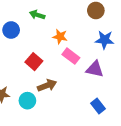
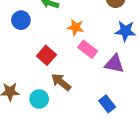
brown arrow: (47, 85) -> (61, 82), turned -120
blue rectangle: (98, 106) -> (107, 104), moved

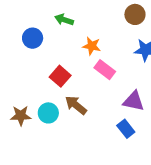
purple triangle: (114, 64) -> (134, 101), moved
cyan circle: (39, 99) -> (48, 113), moved

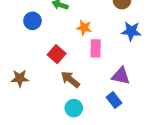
pink rectangle: (105, 70) -> (96, 48), turned 54
cyan circle: (48, 113) -> (74, 108), moved
brown star: (21, 116) -> (20, 78), moved

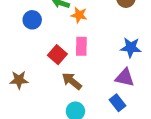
orange star: (84, 28) -> (79, 15), moved
blue star: (131, 31) -> (131, 47), moved
pink rectangle: (96, 48) -> (81, 46), moved

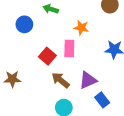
orange star: (79, 15) -> (81, 28), moved
purple triangle: (125, 78) -> (88, 80), moved, turned -36

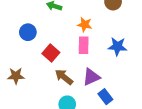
blue circle: (24, 24) -> (28, 32), moved
pink rectangle: (69, 48) -> (84, 45), moved

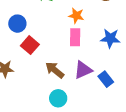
red square: (51, 53) -> (30, 45), moved
blue rectangle: (105, 97) -> (106, 79), moved

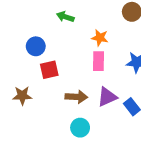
red square: (30, 45) -> (49, 70), turned 36
brown arrow: (55, 70) -> (76, 97), turned 144

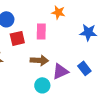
pink rectangle: (99, 61) -> (41, 31), moved
purple triangle: (107, 97) -> (60, 71), moved

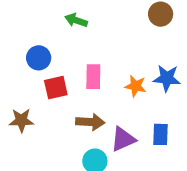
orange star: (58, 12) -> (136, 86), moved
blue rectangle: (84, 68) -> (161, 134), turned 40

